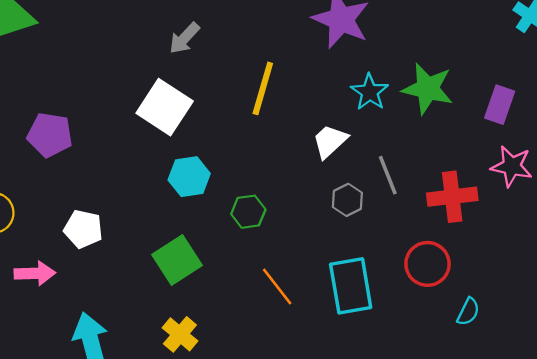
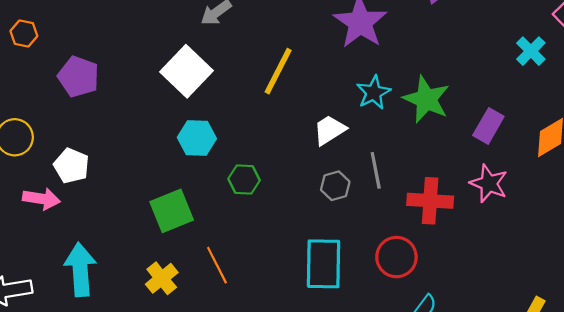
white pentagon: (83, 229) -> (71, 166), moved
orange line: (277, 287) -> (217, 265), moved

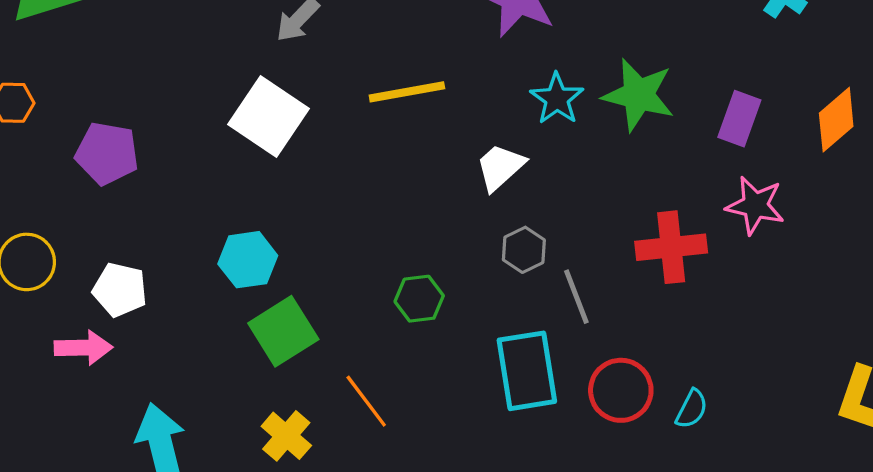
yellow line: (278, 71) -> (407, 92), turned 63
cyan hexagon: (197, 138) -> (248, 260), moved
gray line: (376, 170) -> (576, 297), moved
green hexagon: (244, 180) -> (419, 299), moved
red circle: (396, 257) -> (621, 390), moved

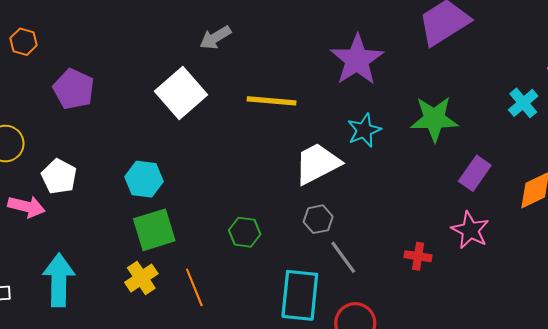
green star: (638, 95) -> (434, 119), moved, turned -30
white trapezoid: (500, 167) -> (317, 164), size x1.4
red cross: (671, 247) -> (418, 256), moved, size x0.6
gray line: (576, 297) -> (343, 257), turned -30
yellow cross: (286, 436) -> (141, 278), moved

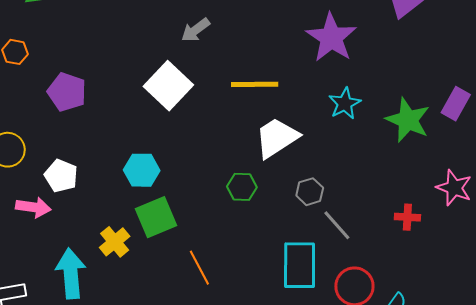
green star: (434, 119) -> (408, 120), moved, turned 30
white trapezoid: (317, 164) -> (277, 138), moved
purple rectangle: (475, 173) -> (456, 104), moved
green hexagon: (245, 232) -> (242, 187), moved
yellow cross: (141, 278) -> (115, 242), moved

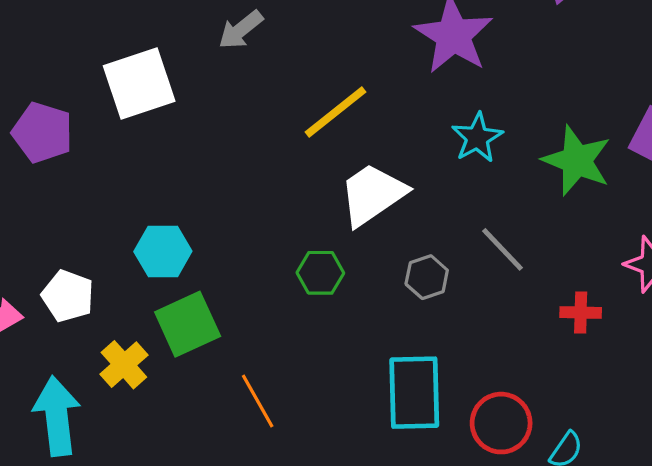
yellow line: (255, 84) -> (336, 112), turned -36
white square: (168, 86) -> (139, 83), moved, turned 30
white pentagon: (61, 176) -> (68, 296), moved
gray line: (337, 225) -> (502, 249), moved

